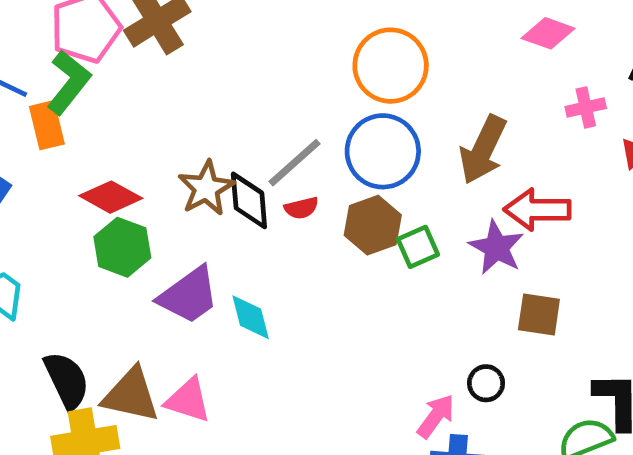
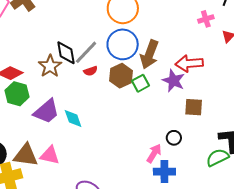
brown arrow: (483, 150) -> (149, 54), moved
black diamond: (249, 200) -> (66, 53), moved

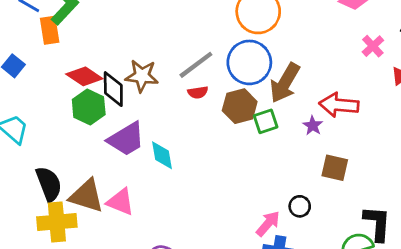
pink cross: (206, 19) -> (373, 46), turned -35
black diamond: (66, 53) -> (113, 89), moved
brown star: (50, 66) -> (142, 76), turned 30
purple star: (173, 81) -> (313, 126), size x0.6

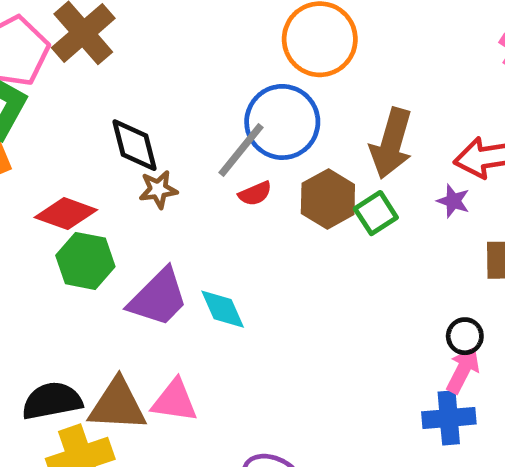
blue circle: (249, 62) -> (282, 122), moved
brown star: (142, 76) -> (158, 189), size x0.7
black diamond: (113, 89) -> (134, 145), moved
black semicircle: (49, 184) -> (52, 401), turned -66
pink arrow: (268, 224) -> (463, 370), moved

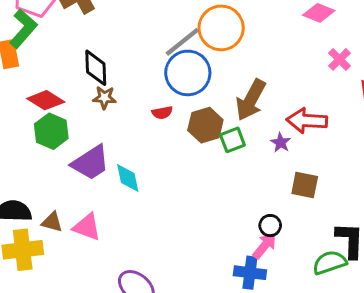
gray line: (241, 150) -> (182, 42), moved
brown triangle: (117, 405) -> (52, 222), size x0.6

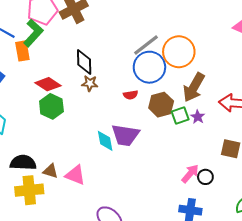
orange circle: (221, 28) -> (179, 52), moved
purple star: (281, 143) -> (198, 117), moved
purple trapezoid: (91, 163) -> (125, 135), moved, turned 40
pink arrow: (265, 246) -> (190, 174), moved

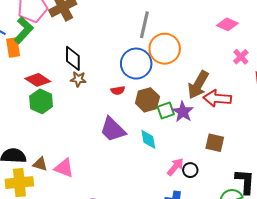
gray line: (146, 45) -> (144, 25), moved, turned -40
brown arrow: (194, 87) -> (198, 85), moved
purple star: (198, 117) -> (183, 112), size x1.5
purple trapezoid: (125, 135) -> (113, 129), turned 36
cyan diamond: (105, 141) -> (148, 139), moved

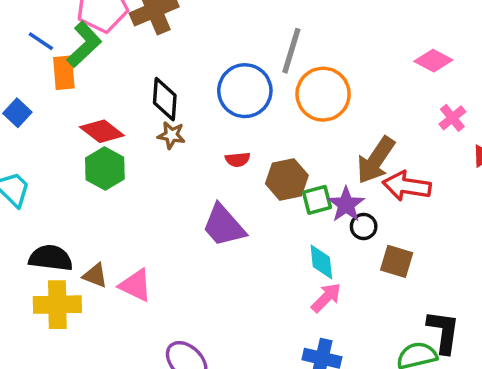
blue circle: (136, 64) -> (245, 91), moved
cyan diamond: (148, 139) -> (321, 262), moved
black circle: (190, 170) -> (364, 227), moved

